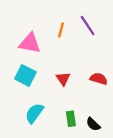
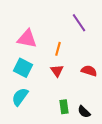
orange line: (61, 30) -> (58, 49), moved
cyan semicircle: (34, 113) -> (20, 97), moved

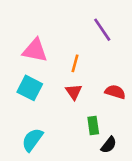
cyan semicircle: (20, 97) -> (32, 140), moved
green rectangle: (64, 107) -> (93, 125), moved
black semicircle: (84, 112) -> (109, 145), turned -96

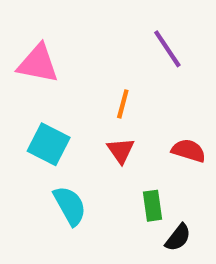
pink triangle: (35, 50) -> (38, 64), moved
cyan semicircle: (32, 140) -> (70, 206), moved, turned 115

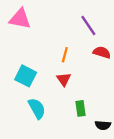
pink triangle: (38, 64) -> (20, 19), moved
red semicircle: (189, 151) -> (102, 52), moved
black semicircle: (178, 238) -> (103, 125), moved, turned 56

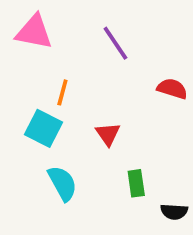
purple line: (88, 26) -> (115, 43), moved
orange line: (65, 55) -> (62, 92), moved

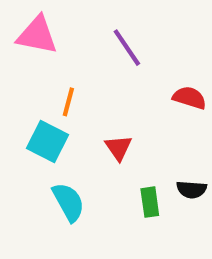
black semicircle: (174, 212) -> (192, 190), moved

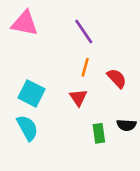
red semicircle: (189, 98) -> (117, 78), moved, turned 30
orange line: (68, 102) -> (85, 67), moved
cyan semicircle: (68, 202) -> (27, 128), moved

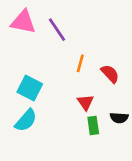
purple line: (84, 32) -> (57, 30), moved
red triangle: (78, 98) -> (85, 102), moved
cyan semicircle: (27, 128) -> (26, 120), turned 70

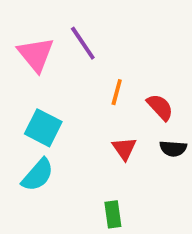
pink triangle: (23, 22) -> (36, 54), moved, turned 40
black semicircle: (119, 118) -> (173, 149), moved
green rectangle: (93, 126) -> (113, 214), moved

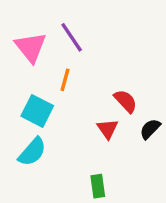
orange line: (117, 92) -> (65, 80), moved
red semicircle: (160, 107) -> (126, 101), moved
black semicircle: (173, 149) -> (150, 129), turned 130

